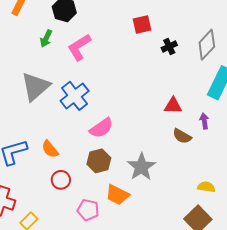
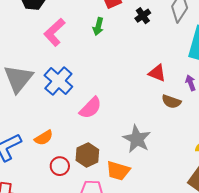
green arrow: (46, 39) -> (98, 26), moved
red triangle: (173, 106) -> (157, 73), turned 30
orange semicircle: (50, 149) -> (44, 138), turned -72
brown hexagon: (99, 161) -> (87, 155), moved

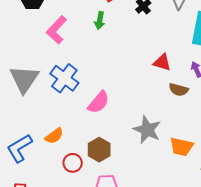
orange trapezoid: (118, 171) -> (181, 147), moved

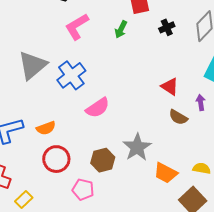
brown hexagon: (99, 150) -> (103, 160), moved
red circle: (73, 163) -> (56, 159), size x1.4

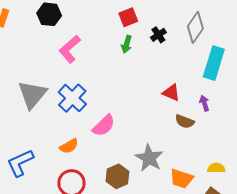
green arrow: (121, 29) -> (127, 44), moved
orange semicircle: (46, 128) -> (69, 146), moved

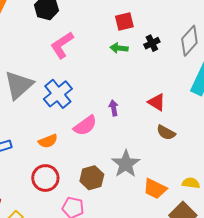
green arrow: (127, 44) -> (119, 48), turned 72
purple arrow: (204, 103) -> (114, 108), moved

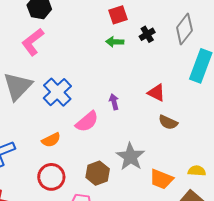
pink L-shape: (62, 45) -> (33, 42), moved

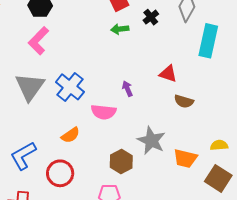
pink semicircle: (87, 122) -> (103, 112), turned 55
red circle: (51, 177) -> (60, 173), moved

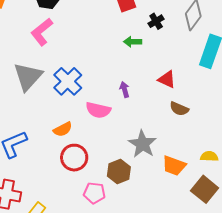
green arrow: (120, 29) -> (133, 42), moved
brown hexagon: (121, 161) -> (119, 171), moved
red circle: (60, 173) -> (74, 158), moved

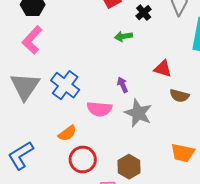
gray star: (142, 144) -> (138, 113), moved

